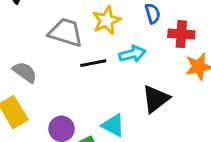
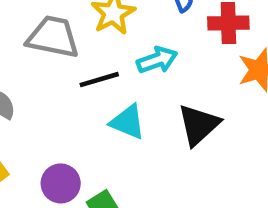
cyan triangle: (113, 125) -> (128, 122), moved

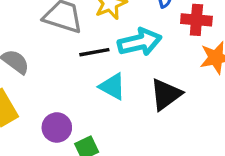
cyan arrow: (157, 60) -> (140, 42), size x1.4

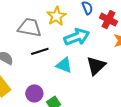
red cross: (196, 20) -> (108, 20), turned 30
black line: (94, 52) -> (40, 51), moved

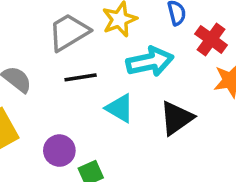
gray trapezoid: (30, 28) -> (69, 32), turned -50

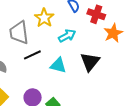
gray trapezoid: (69, 32) -> (19, 33), turned -50
cyan arrow: (150, 62) -> (67, 36), size x0.7

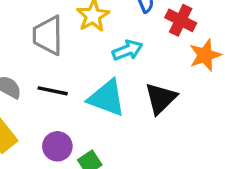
black line: (32, 55) -> (53, 91), moved, turned 30
cyan triangle: (58, 65) -> (107, 98), size x1.4

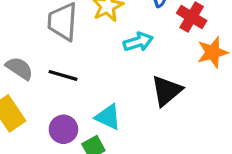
cyan triangle: (107, 98) -> (108, 117), moved, size x0.7

